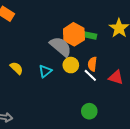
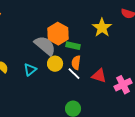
green rectangle: (89, 35) -> (73, 46), moved

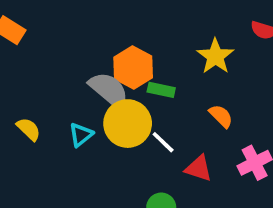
orange semicircle: (76, 63) -> (221, 116), moved, turned 128
yellow circle: (55, 64) -> (128, 124), size x1.6
red triangle: (99, 76) -> (199, 168), moved

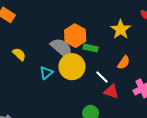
orange semicircle: (221, 116) -> (124, 63), turned 80
yellow semicircle: (29, 129) -> (19, 54), moved
white line: (163, 142) -> (102, 77), moved

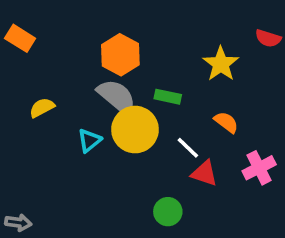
orange hexagon: (75, 36) -> (120, 55), moved
yellow semicircle: (19, 54) -> (42, 108), turned -72
orange semicircle: (124, 63) -> (226, 122), turned -88

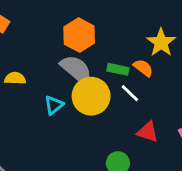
yellow semicircle: (42, 108) -> (15, 78), turned 30
orange semicircle: (226, 122) -> (143, 68), moved
white line: (188, 148) -> (130, 93), moved

